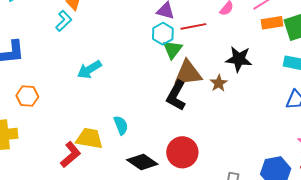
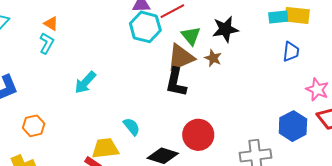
cyan hexagon: (163, 34) -> (145, 27), size x1.4
green triangle: (173, 49) -> (191, 36), moved

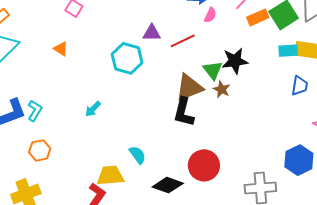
cyan hexagon: (145, 27) -> (127, 58), moved
green triangle: (191, 36) -> (213, 70), moved
cyan L-shape: (47, 43) -> (35, 111), moved
cyan arrow: (85, 82) -> (93, 109), size x0.7

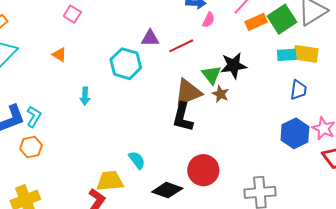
cyan arrow: (93, 109) -> (85, 96), moved, turned -42
orange hexagon: (40, 150) -> (31, 147), moved
blue hexagon: (299, 160) -> (295, 133), moved

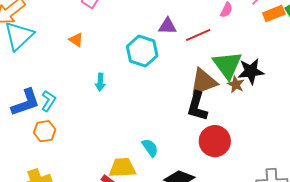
black star: (234, 65) -> (251, 71), moved
green triangle: (211, 75) -> (227, 65), size x1.5
red circle: (203, 170) -> (215, 141), moved

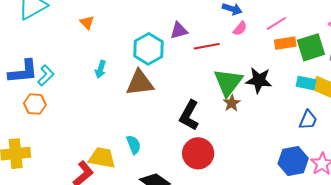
purple triangle: (167, 26) -> (179, 31), turned -30
black star: (251, 71) -> (259, 80), moved
brown triangle: (203, 82) -> (140, 83), moved

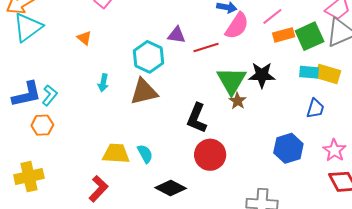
pink semicircle: (240, 29) -> (237, 26), size x1.8
purple triangle: (179, 31) -> (176, 35), turned 30
yellow trapezoid: (102, 158) -> (116, 153), moved
blue hexagon: (293, 161) -> (288, 148), moved

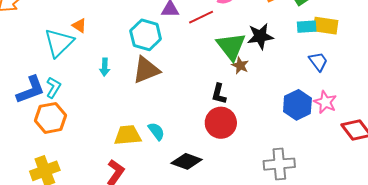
cyan triangle: (28, 27) -> (59, 43), moved
blue trapezoid: (315, 108) -> (318, 62), turned -45
black L-shape: (197, 118) -> (219, 94), moved, size x0.7
orange hexagon: (42, 125) -> (50, 118), size x1.4
pink star: (334, 150) -> (325, 102), moved

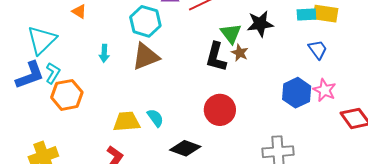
cyan triangle: (59, 43) -> (42, 40), moved
green triangle: (231, 46) -> (231, 34), size x0.7
black L-shape: (219, 94) -> (216, 57), moved, size x1.4
orange hexagon: (50, 118) -> (67, 95), moved

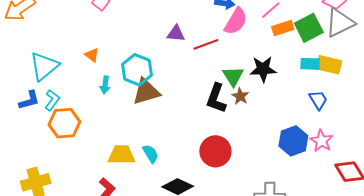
orange triangle: (79, 11) -> (92, 55), moved
cyan hexagon: (145, 21) -> (137, 70), moved
blue L-shape: (30, 75) -> (29, 100), size x0.7

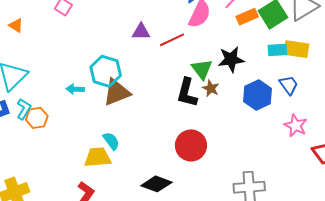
orange triangle: (92, 55) -> (16, 25), moved
cyan arrow: (105, 85) -> (75, 89), turned 90
orange hexagon: (64, 123) -> (37, 118), moved, size x0.7
blue hexagon: (293, 141) -> (258, 95), moved
cyan semicircle: (150, 154) -> (111, 141), moved

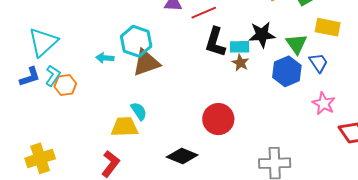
cyan rectangle: (277, 50) -> (240, 47), moved
green triangle: (202, 69) -> (296, 44), moved
black L-shape: (187, 93) -> (215, 42), moved

